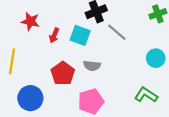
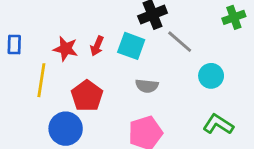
red star: (30, 21) -> (66, 49), moved
cyan circle: (156, 58) -> (211, 76), moved
red pentagon: (63, 73) -> (87, 96), moved

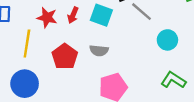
gray semicircle: (147, 86) -> (99, 51), moved
blue circle: (66, 129) -> (25, 84), moved

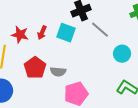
gray semicircle: (99, 51) -> (58, 72), moved

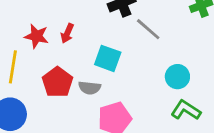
cyan square: (66, 33) -> (108, 58), moved
cyan circle: (122, 54) -> (177, 77), moved

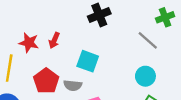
gray line: (148, 29) -> (148, 40), moved

